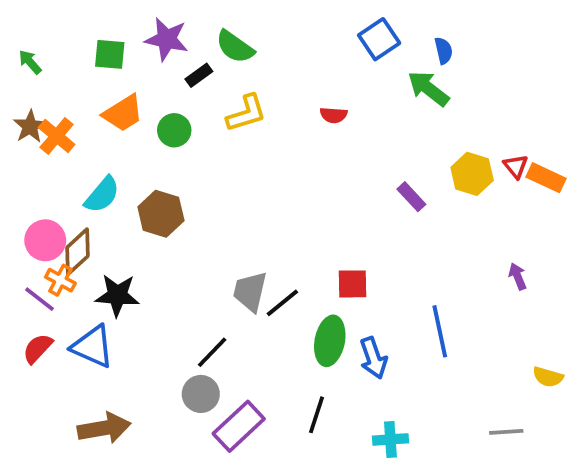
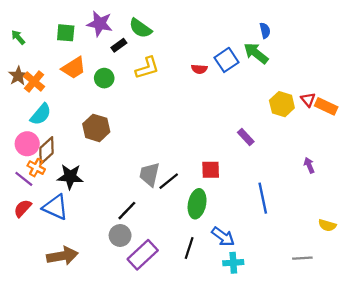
blue square: (379, 39) -> (226, 60), moved
cyan semicircle: (102, 195) -> (41, 114), moved
purple rectangle: (411, 197) -> (246, 137), moved
blue arrow: (373, 358) -> (223, 237), moved, turned -35

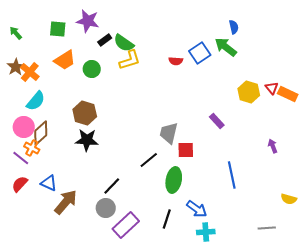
green semicircle: (140, 28) -> (124, 43), moved
gray trapezoid: (149, 174) -> (169, 133), moved
black star: (70, 177) -> (87, 140), moved
blue triangle: (55, 207) -> (49, 183), size x0.7
brown arrow: (62, 256) -> (66, 202), moved, turned -40

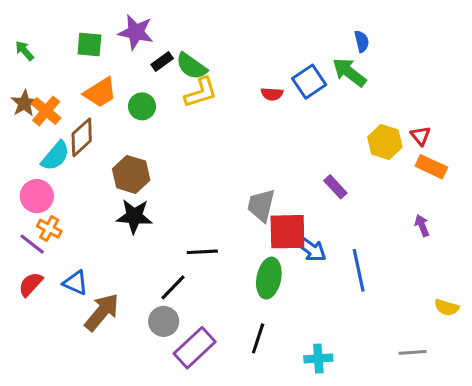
orange rectangle: (288, 94) -> (431, 167), moved
brown diamond: (41, 133) -> (82, 137), moved
red square: (186, 150) -> (287, 232), size x1.5
black line: (149, 160) -> (202, 252), moved, turned 36
blue arrow: (197, 209) -> (311, 249), moved

